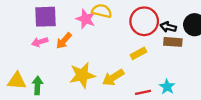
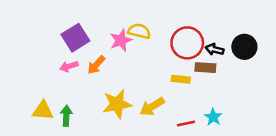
purple square: (45, 17) -> (75, 38), turned -30
pink star: (86, 19) -> (121, 40), turned 30
brown rectangle: (173, 42) -> (205, 68), moved
yellow rectangle: (138, 53) -> (181, 79), turned 35

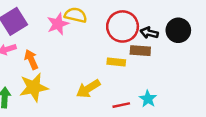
orange arrow: (96, 65) -> (31, 59), moved, turned 114
yellow star: (117, 104) -> (34, 87), moved

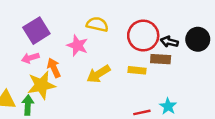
pink star: (58, 24) -> (77, 45), moved, turned -30
yellow star: (34, 87) -> (41, 85), moved
yellow arrow: (88, 89) -> (99, 74), moved

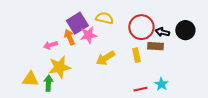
purple square: (36, 31) -> (77, 23), moved
pink star: (77, 45) -> (88, 35), turned -30
orange arrow: (54, 68) -> (69, 37), moved
yellow rectangle: (137, 70) -> (136, 55), turned 72

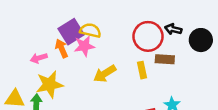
yellow semicircle: (104, 18) -> (90, 30), moved
black arrow: (162, 32) -> (173, 29), moved

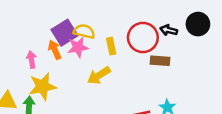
black circle: (201, 40) -> (198, 24), moved
pink arrow: (39, 58) -> (31, 60), turned 98
yellow rectangle: (142, 70) -> (111, 46), moved

